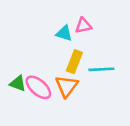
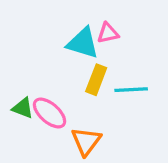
cyan triangle: (64, 33) -> (83, 43), size x1.5
orange triangle: (67, 86) -> (86, 141), moved

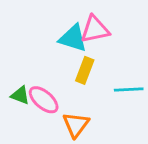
pink triangle: (108, 33) -> (95, 29), size x1.5
cyan line: (131, 90) -> (129, 89), moved

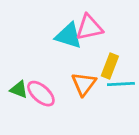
yellow rectangle: (85, 70) -> (110, 66), moved
orange triangle: (76, 125) -> (84, 84), moved

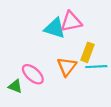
green triangle: (19, 89) -> (15, 86), moved

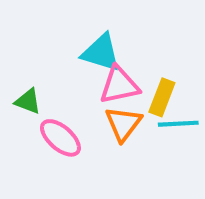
pink triangle: (71, 22) -> (119, 85), moved
green triangle: (15, 86) -> (28, 101), moved

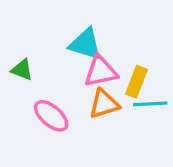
green triangle: (28, 101) -> (22, 70), moved
orange triangle: (123, 124) -> (104, 104), turned 36

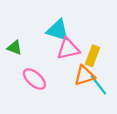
orange triangle: (104, 104) -> (84, 76), moved
cyan line: (150, 104) -> (98, 85), moved, turned 55

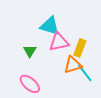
green triangle: (15, 48) -> (30, 51), moved, turned 40
pink ellipse: (34, 79) -> (30, 84), moved

